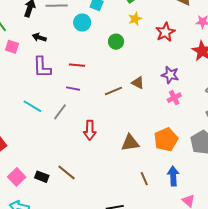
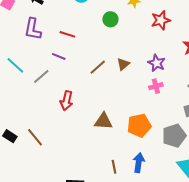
brown triangle: (138, 83) -> (123, 64), turned 40
brown line: (113, 91) -> (98, 67), turned -30
brown line: (144, 179) -> (114, 167), moved

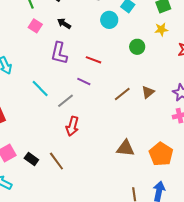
red arrow: (67, 101) -> (72, 126), moved
orange pentagon: (139, 125) -> (161, 154), turned -30

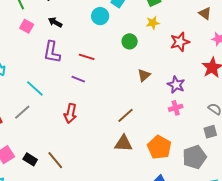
brown triangle: (148, 92) -> (144, 75), moved
brown line: (122, 94) -> (126, 115), moved
gray line: (65, 101) -> (22, 112), moved
red arrow: (72, 126) -> (70, 113), moved

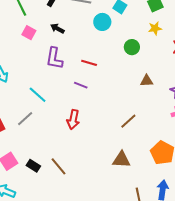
brown triangle: (144, 75) -> (147, 81), turned 40
brown triangle: (123, 143) -> (121, 160), moved

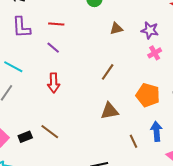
purple line: (81, 85) -> (53, 48), turned 32
black rectangle: (33, 166) -> (25, 137), turned -40

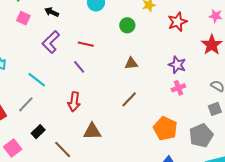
purple L-shape: (21, 27) -> (51, 42), turned 40
brown triangle: (116, 29) -> (131, 63), moved
brown triangle: (110, 111) -> (92, 131), moved
black rectangle: (25, 137) -> (38, 132), moved, turned -32

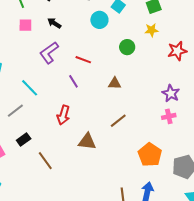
pink square: (23, 18) -> (25, 25), turned -32
brown triangle: (131, 63) -> (115, 83), moved
brown triangle: (92, 131) -> (87, 142), moved

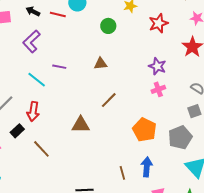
red line: (83, 60) -> (58, 15), moved
purple line: (73, 81) -> (59, 67), turned -40
cyan line: (30, 88) -> (37, 80), moved
red arrow: (63, 115) -> (33, 112), moved

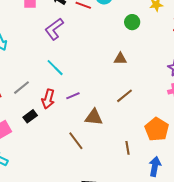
purple line: (59, 67) -> (73, 96), moved, turned -40
brown line: (41, 149) -> (76, 141), moved
brown line: (122, 173) -> (127, 148), moved

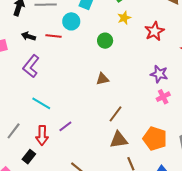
brown triangle: (94, 117) -> (119, 140), moved

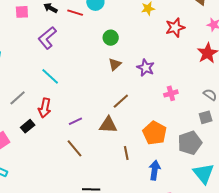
green circle: (105, 41) -> (111, 38), moved
purple star: (159, 74) -> (146, 68), moved
brown triangle: (102, 79) -> (115, 64), turned -40
purple line: (65, 126) -> (75, 121), moved
brown triangle: (119, 140) -> (108, 125), moved

